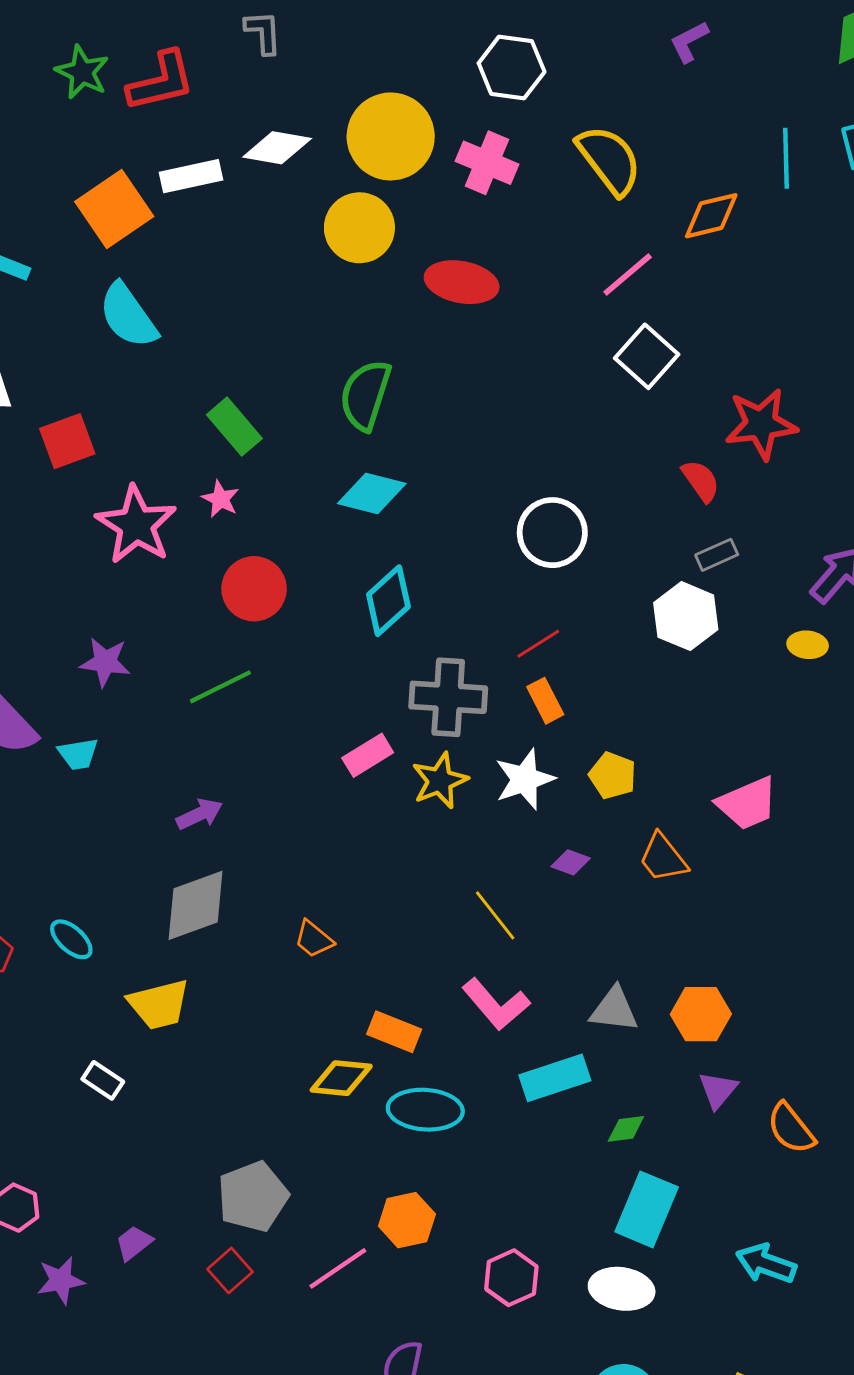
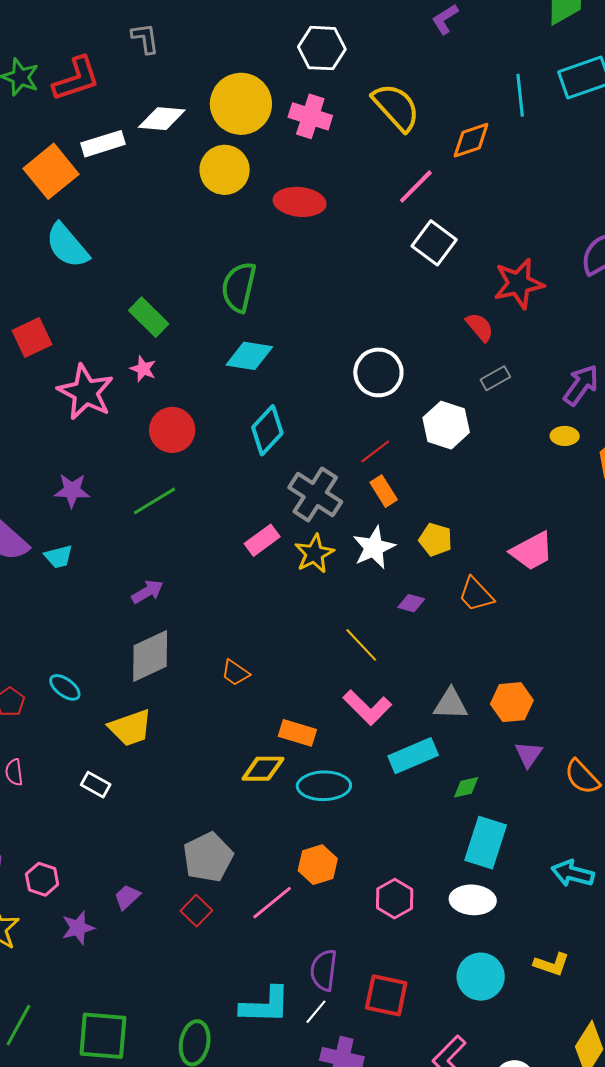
white hexagon: (686, 616) -> (446, 425), moved
gray cross: (448, 697) -> (315, 495), turned 34

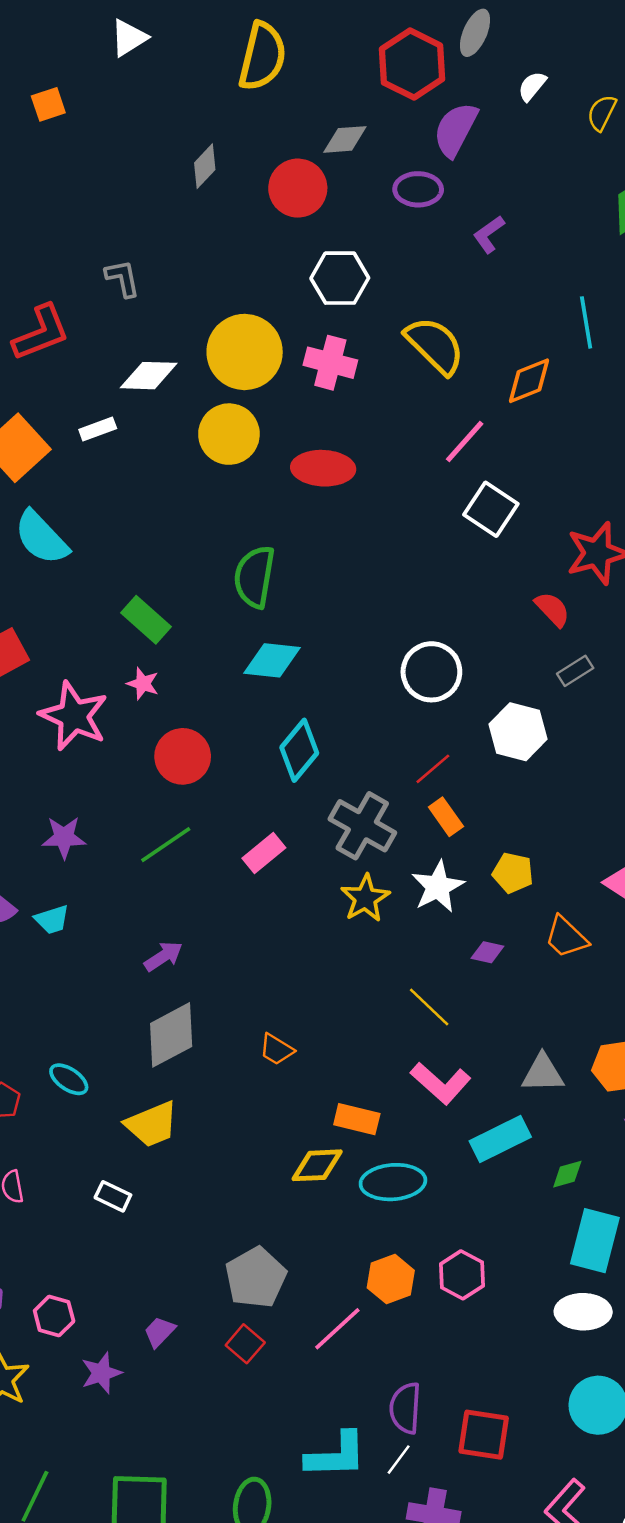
white rectangle: (103, 144) -> (98, 429), moved, size x0.7
pink rectangle: (262, 540) -> (264, 853), moved
pink hexagon: (395, 899) -> (462, 1275), moved

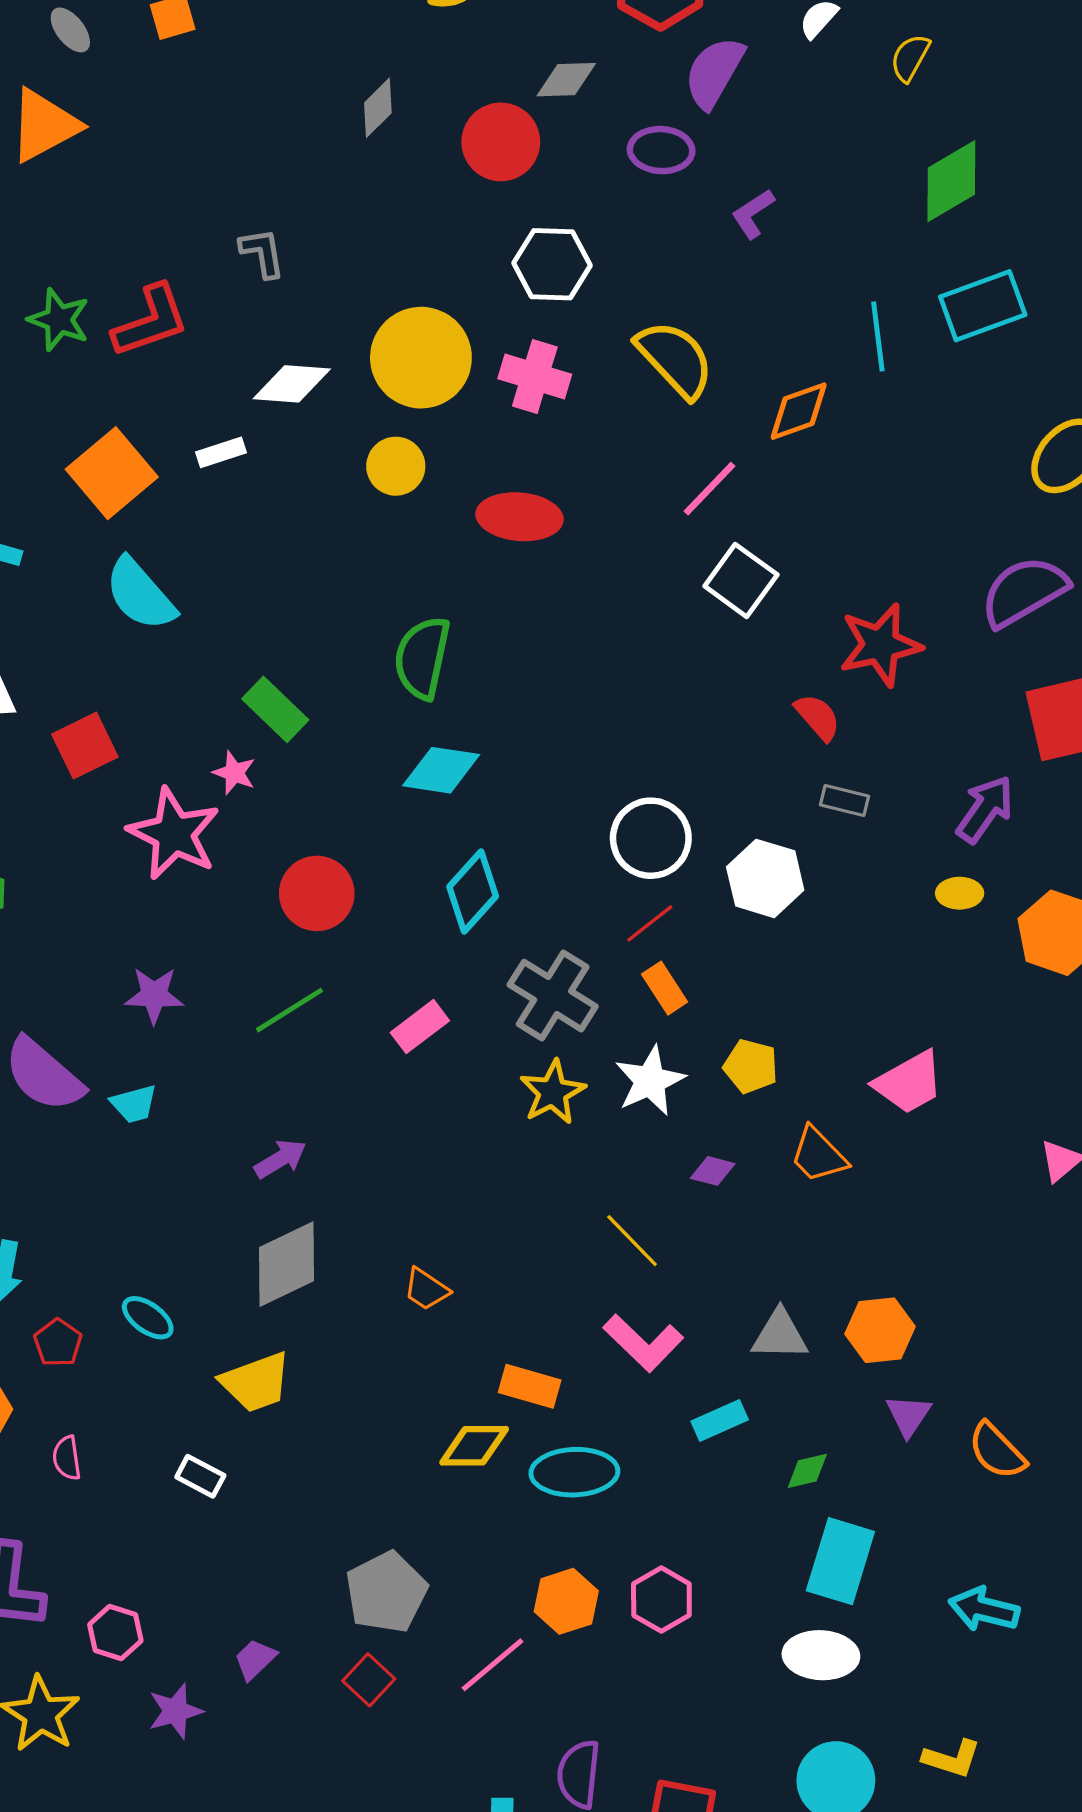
yellow circle: (229, 434) -> (396, 466), size x0.7
gray rectangle: (575, 671) -> (845, 800), turned 44
white circle: (431, 672) -> (651, 838), moved
pink star: (143, 684) -> (234, 773), moved
cyan rectangle: (500, 1139) -> (720, 1421), size x0.7

